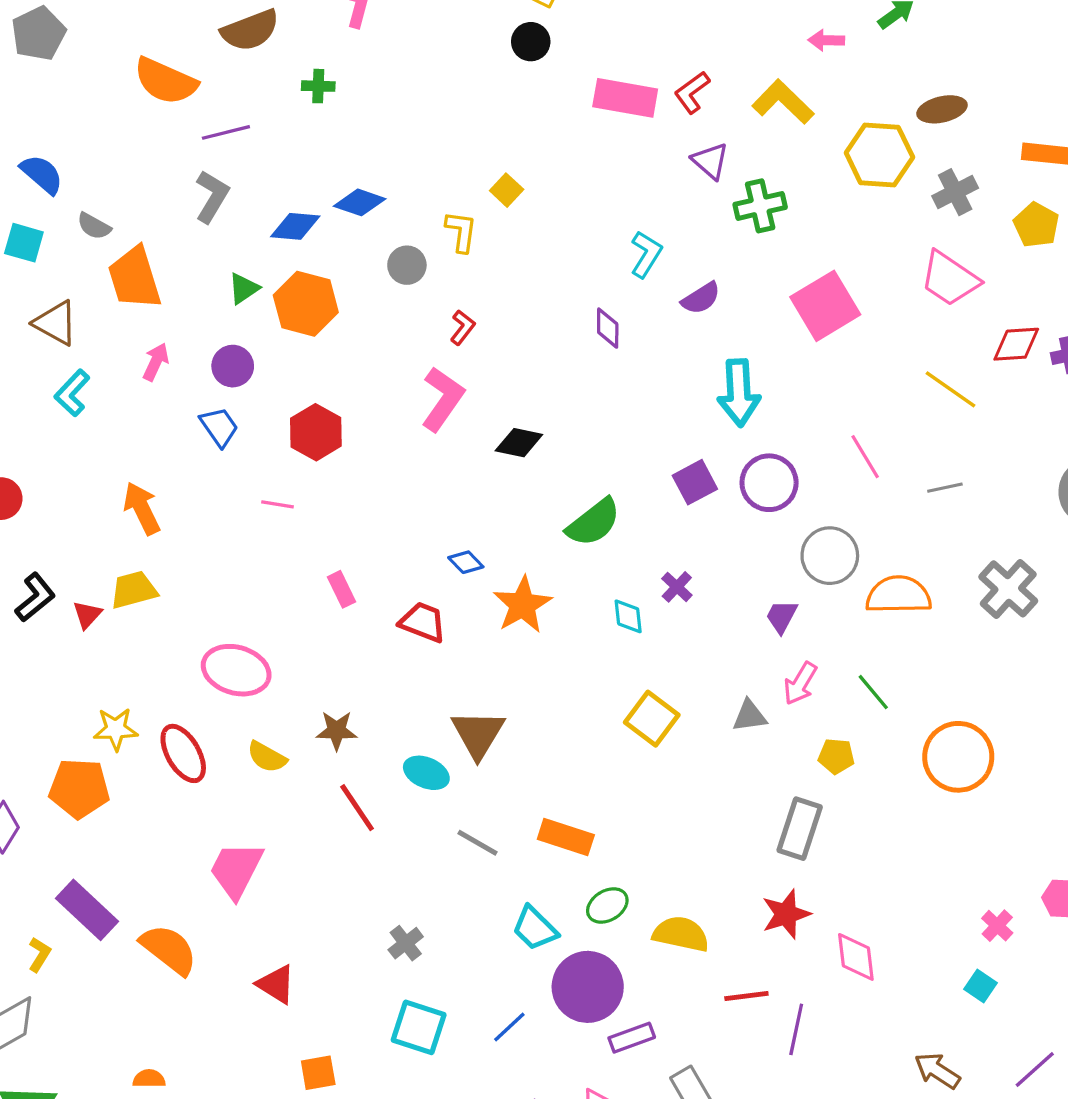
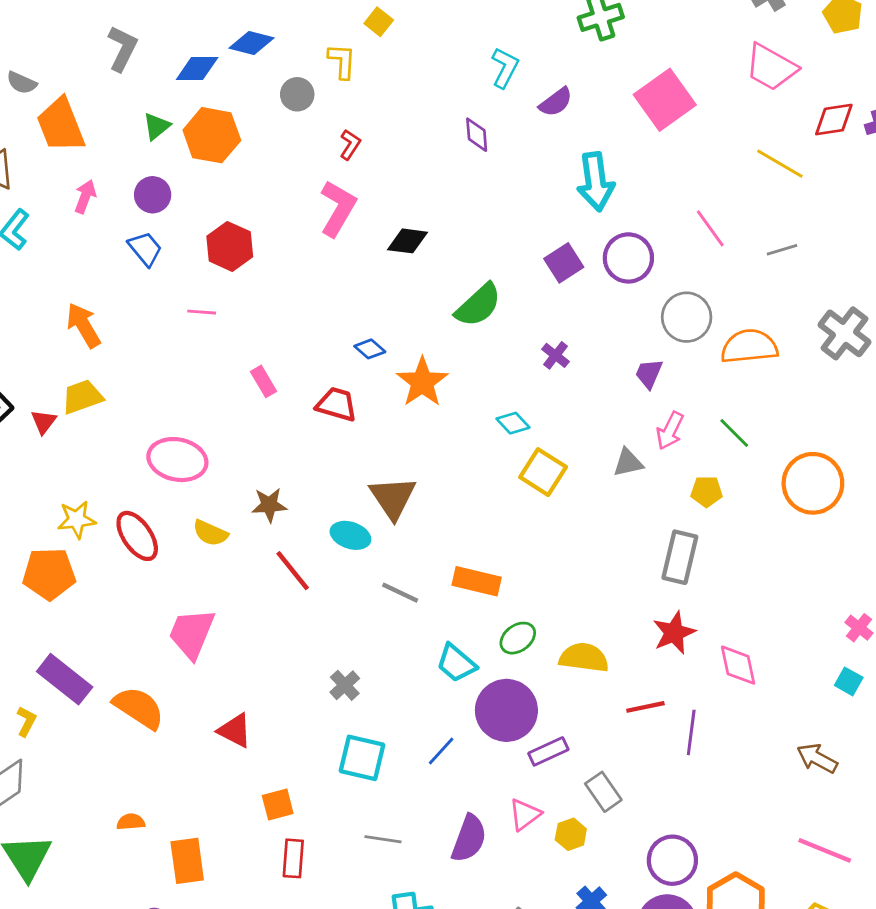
cyan diamond: (628, 616) -> (513, 423), moved, turned -32

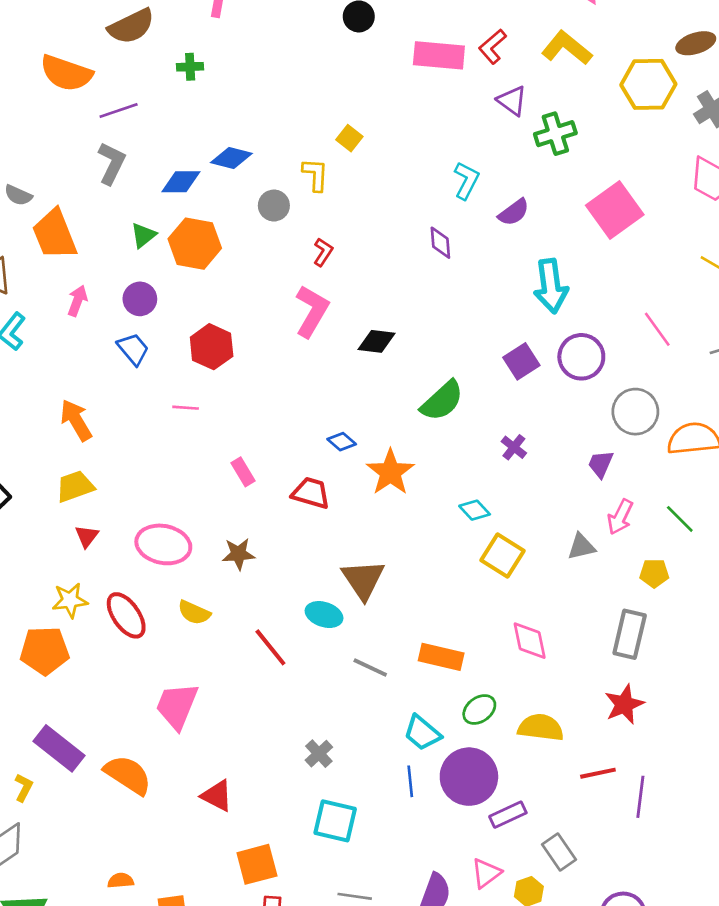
red triangle: (44, 422) -> (87, 536), moved
brown star: (269, 505) -> (238, 554), moved
pink diamond: (738, 665) -> (530, 641), moved
blue line: (441, 751) -> (410, 781), moved, turned -48
orange square: (278, 805) -> (257, 864), size x1.4

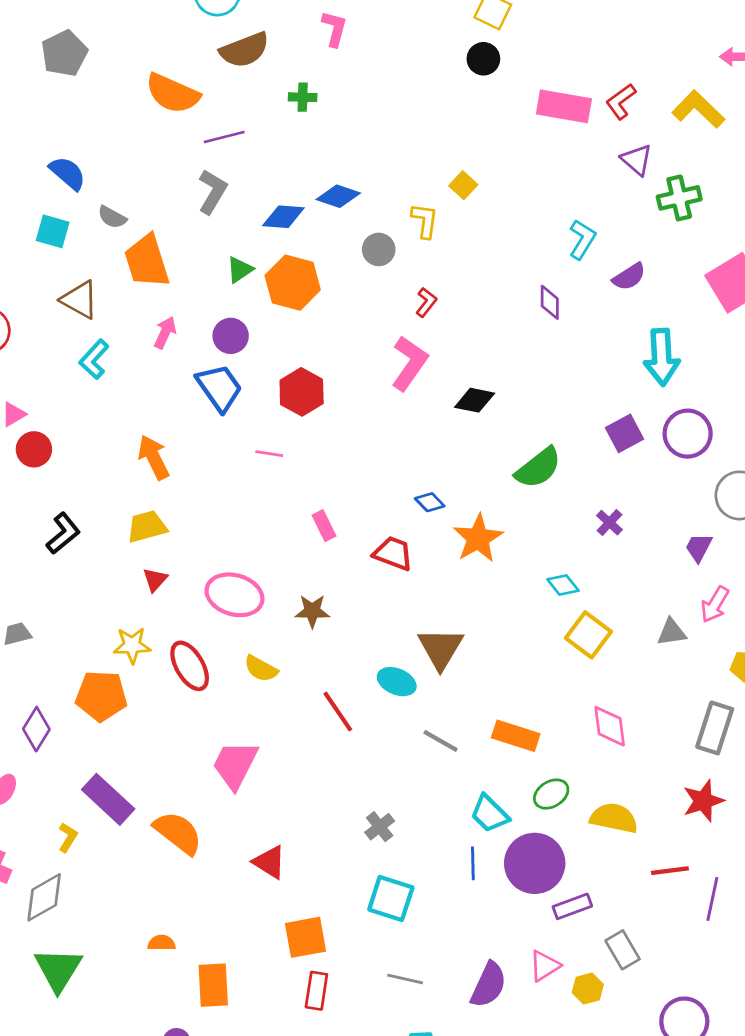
blue trapezoid: (133, 349) -> (219, 388), size x1.4

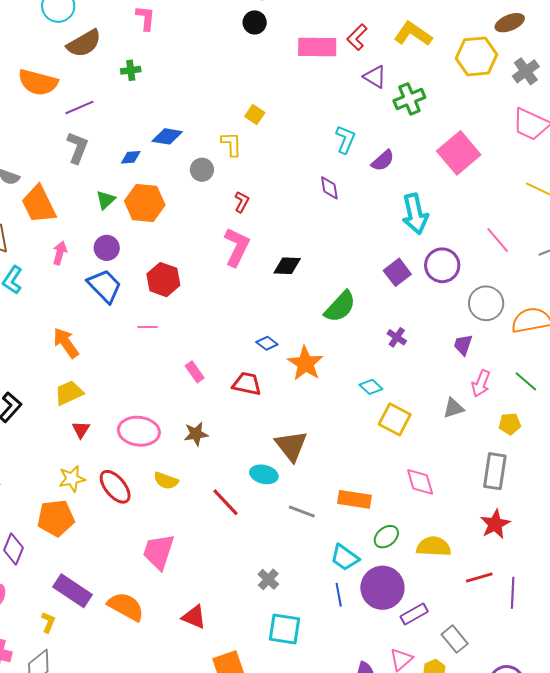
blue diamond: (283, 217) -> (131, 157), size x0.7

